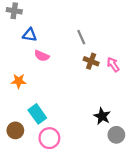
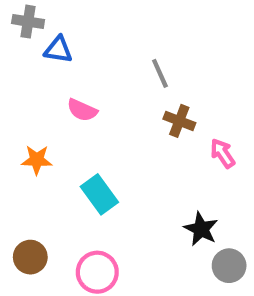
blue triangle: (30, 35) -> (58, 50), moved
pink arrow: (113, 65) -> (223, 153), moved
cyan rectangle: (37, 114) -> (99, 194), moved

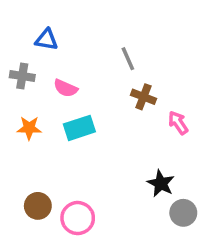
gray cross: (28, 22) -> (22, 76), moved
cyan rectangle: (99, 194) -> (79, 128), moved, turned -72
brown circle: (30, 257) -> (38, 206), moved

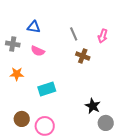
blue triangle: (46, 40) -> (34, 27), moved
pink arrow: (178, 123) -> (103, 36), moved, turned -128
cyan rectangle: (79, 128) -> (47, 89), moved

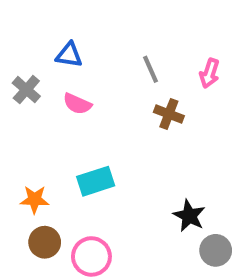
gray cross: (13, 44) -> (26, 90), turned 32
orange star: (17, 74) -> (34, 199), moved

